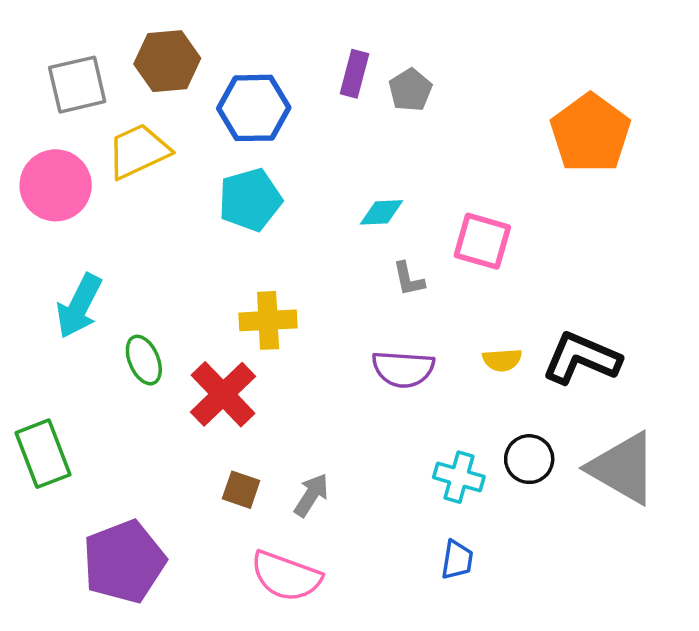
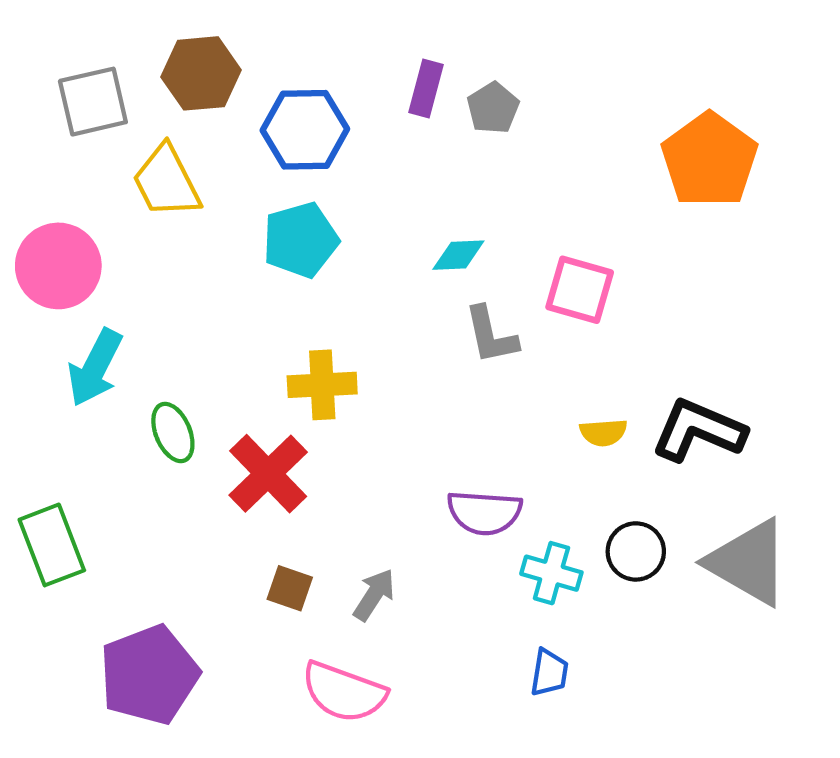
yellow trapezoid: (138, 151) -> (166, 182), turned -92
pink circle: (56, 185) -> (58, 266), moved
gray L-shape: (409, 279) -> (491, 335), size x1.4
purple semicircle: (403, 369) -> (484, 513), moved

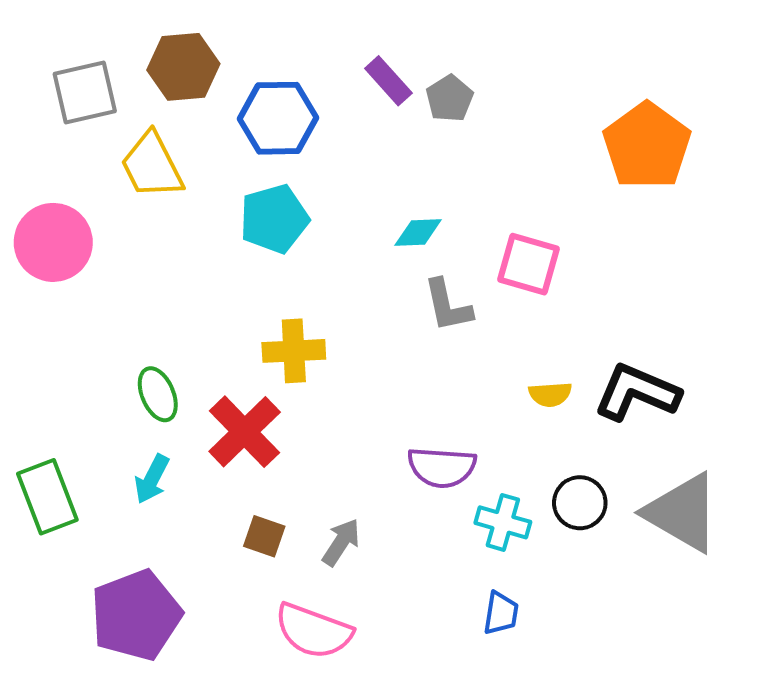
purple rectangle: (426, 89) -> (388, 81), turned -57
cyan arrow: (95, 368) -> (152, 479), moved, size x0.7

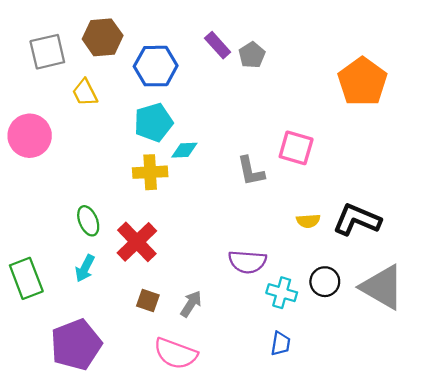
yellow trapezoid: (152, 166) -> (85, 93), size x0.7
cyan diamond: (418, 233) -> (184, 150), moved
yellow cross: (294, 351) -> (150, 172), moved

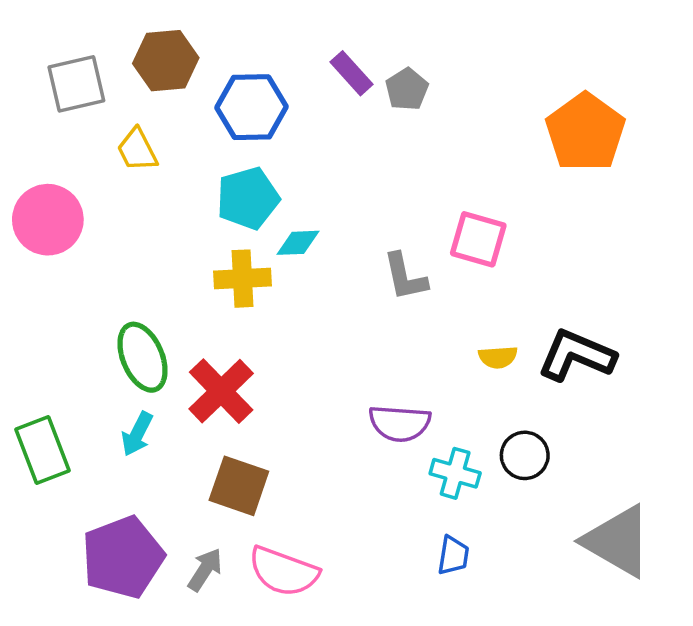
green ellipse: (88, 221) -> (143, 357), size x1.4
gray triangle: (382, 287) -> (618, 541), moved
brown square: (148, 300) -> (239, 486), size x1.6
gray arrow: (191, 304) -> (205, 570), moved

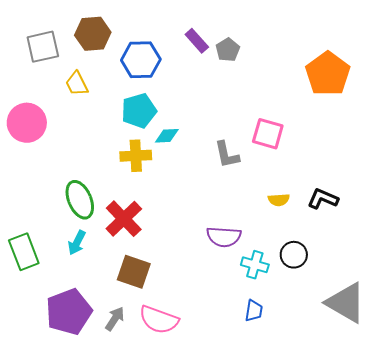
black L-shape: (577, 355) -> (323, 199), size x0.7

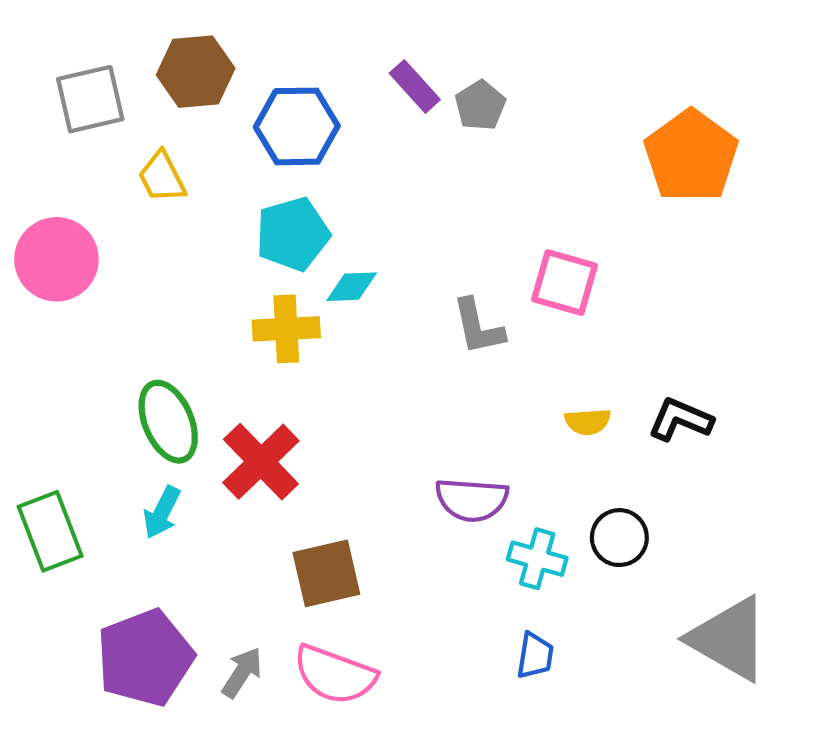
brown square: (134, 272) -> (326, 573), moved, turned -32

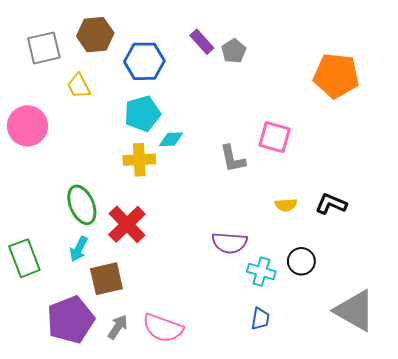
orange pentagon: (691, 156) -> (336, 76), turned -30
brown square: (326, 573) -> (106, 279), moved

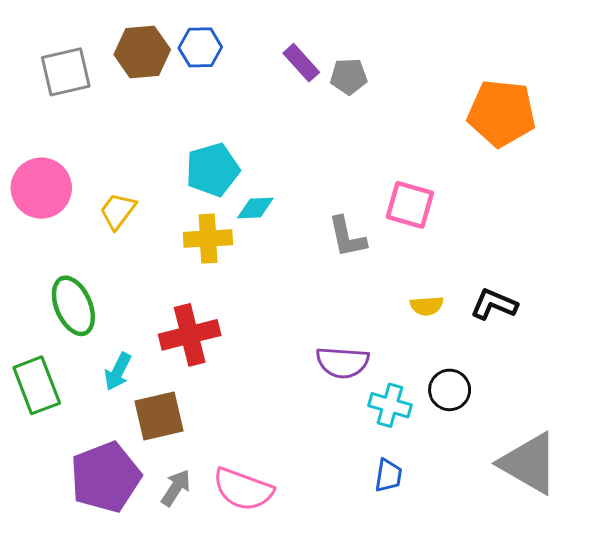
gray pentagon: (234, 51) -> (349, 76), turned 30
blue hexagon: (144, 61) -> (200, 47), moved, size x0.7
yellow trapezoid: (79, 86) -> (118, 211), moved, turned 64
green ellipse: (82, 205) -> (73, 306), moved
red cross: (127, 224) -> (190, 335), turned 30

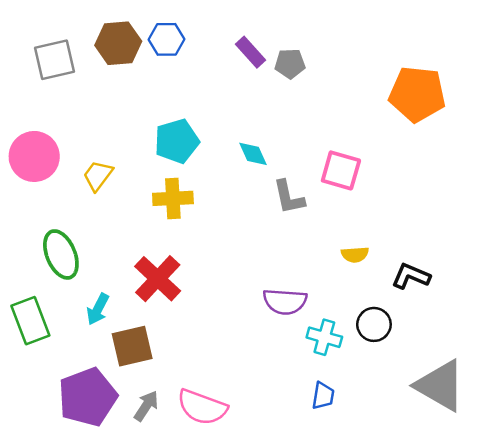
cyan diamond: (255, 208) -> (253, 154), moved, turned 68
black L-shape: (494, 304) -> (411, 276), moved
red cross: (190, 335) -> (158, 279), turned -33

